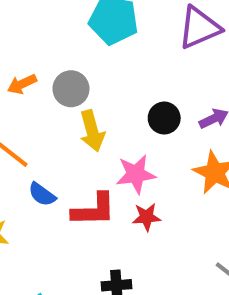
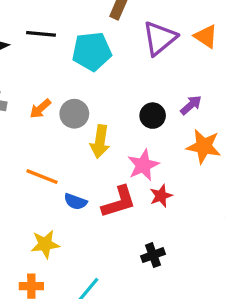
orange arrow: (22, 84) -> (40, 109), moved
yellow arrow: (92, 131) -> (100, 142), turned 40

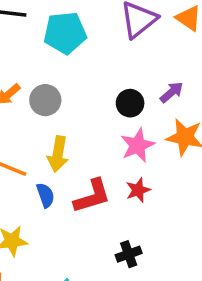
yellow arrow: (100, 142) -> (58, 154), moved
pink star: (143, 165) -> (137, 145), moved
blue semicircle: (75, 202) -> (45, 195), turned -130

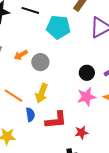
red star: (138, 190) -> (81, 133), moved

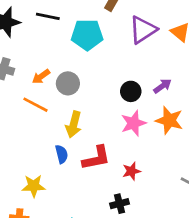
orange line: (13, 96) -> (36, 105), moved

